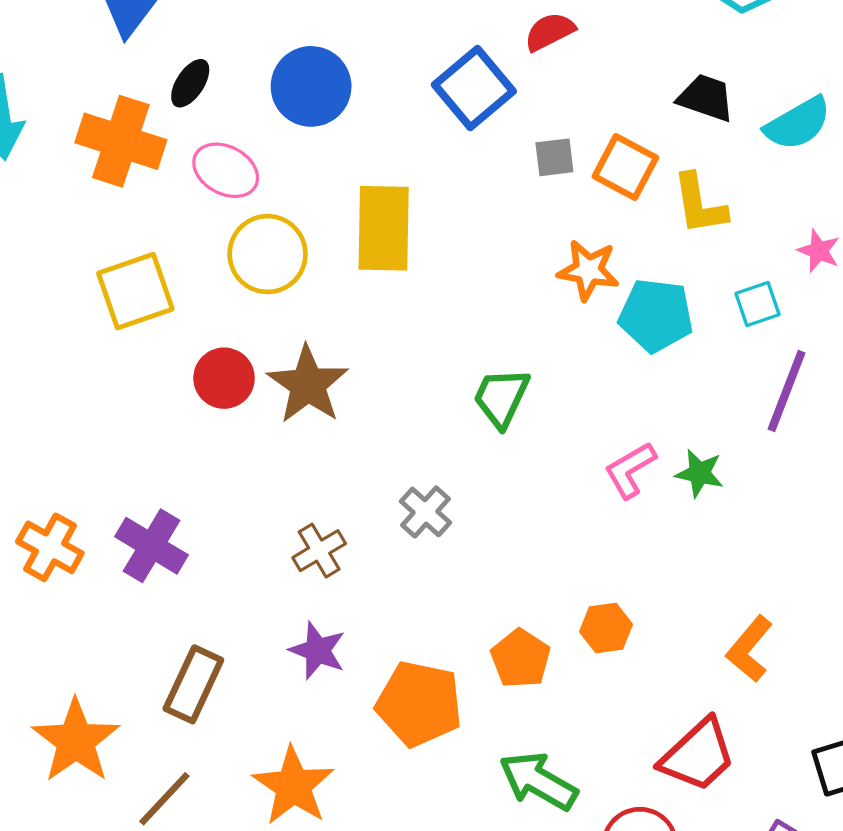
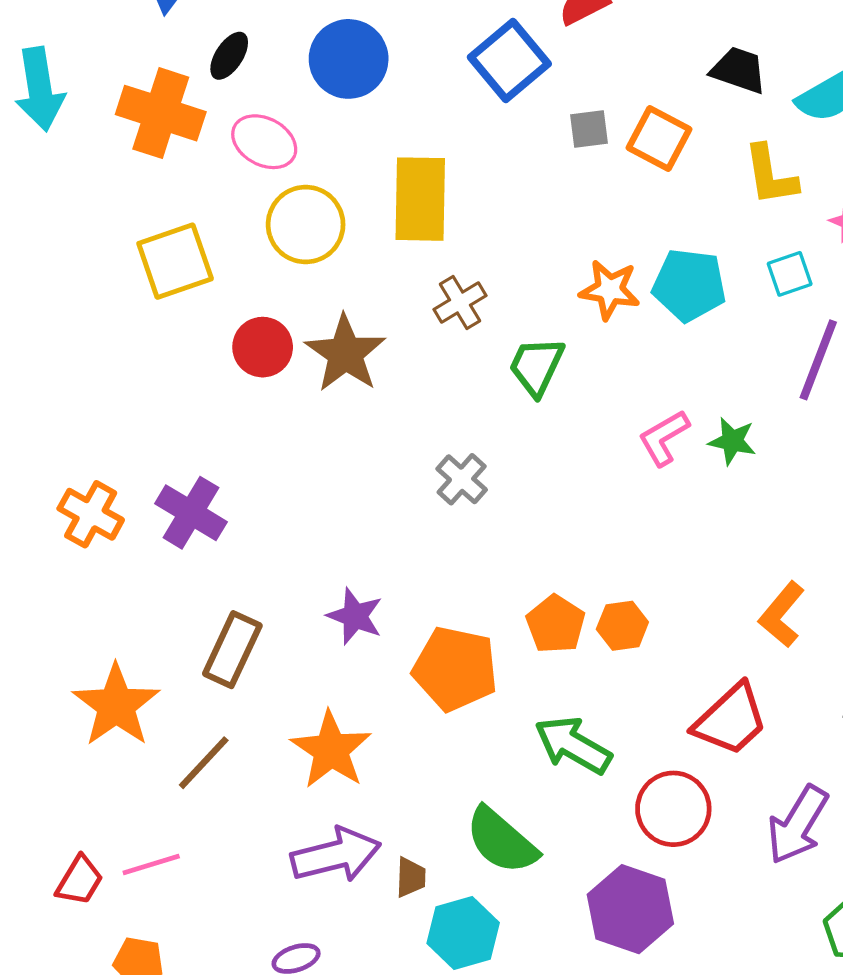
yellow L-shape: (699, 204) -> (770, 175), moved
orange star: (588, 270) -> (610, 290), moved
brown cross: (319, 551) -> (460, 303), moved
orange hexagon: (606, 628) -> (622, 626), moved

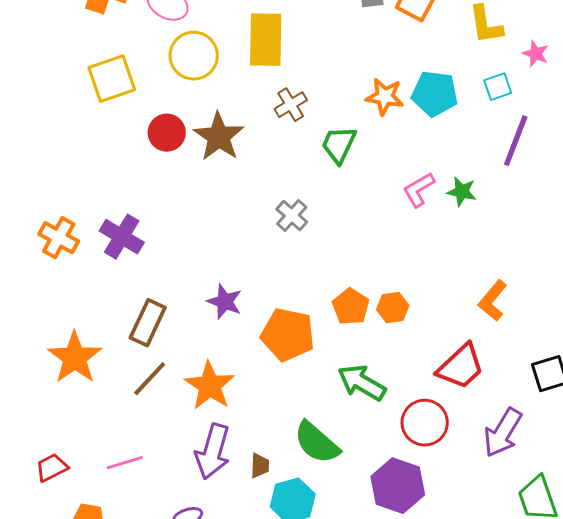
brown line: (204, 763) -> (150, 379), moved
purple arrow: (336, 855) -> (213, 452), turned 120
pink line: (151, 865) -> (125, 463), moved
red trapezoid: (80, 880) -> (52, 468), turned -148

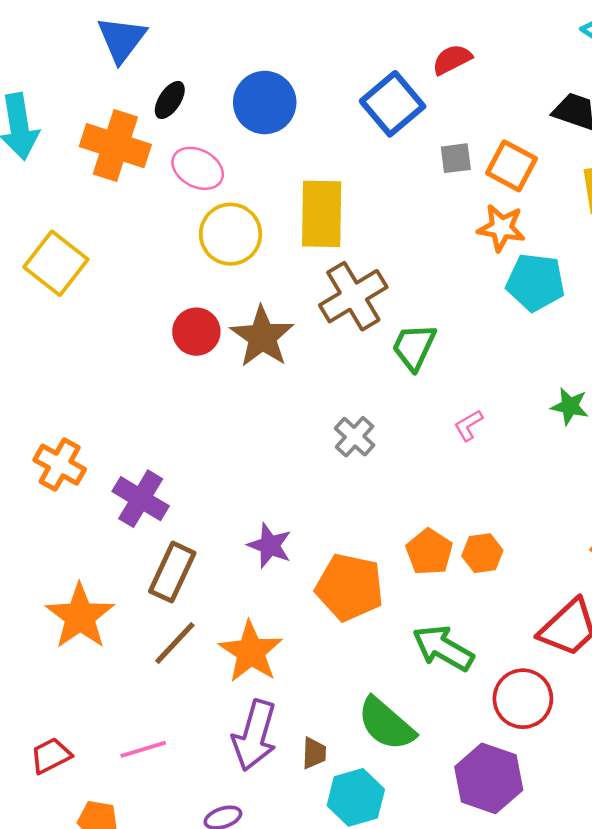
yellow square: (112, 79) -> (56, 263), moved, turned -33
orange star: (385, 97) -> (501, 228), moved
brown cross: (291, 105) -> (353, 296), size x1.6
pink L-shape: (419, 190) -> (468, 425), moved, size x0.7
purple cross: (122, 237) -> (141, 499), moved

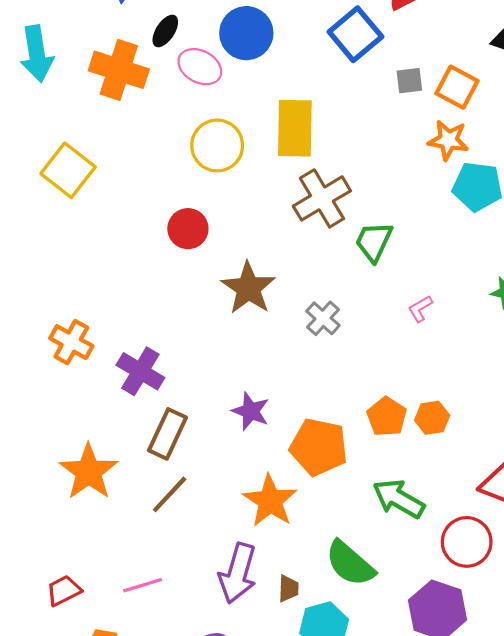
pink ellipse: (198, 168) -> (200, 67), moved
brown star: (262, 337) -> (248, 288), moved
orange star: (251, 652) -> (270, 501), moved

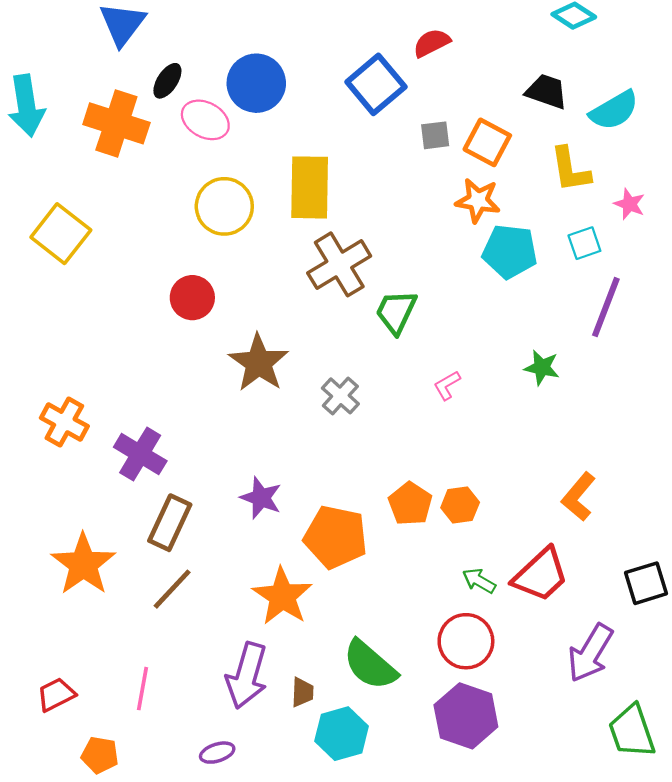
green arrow: (399, 499) -> (479, 581), moved, size x0.6
red circle: (467, 542) -> (466, 641), moved
pink line: (143, 585) -> (143, 689), turned -63

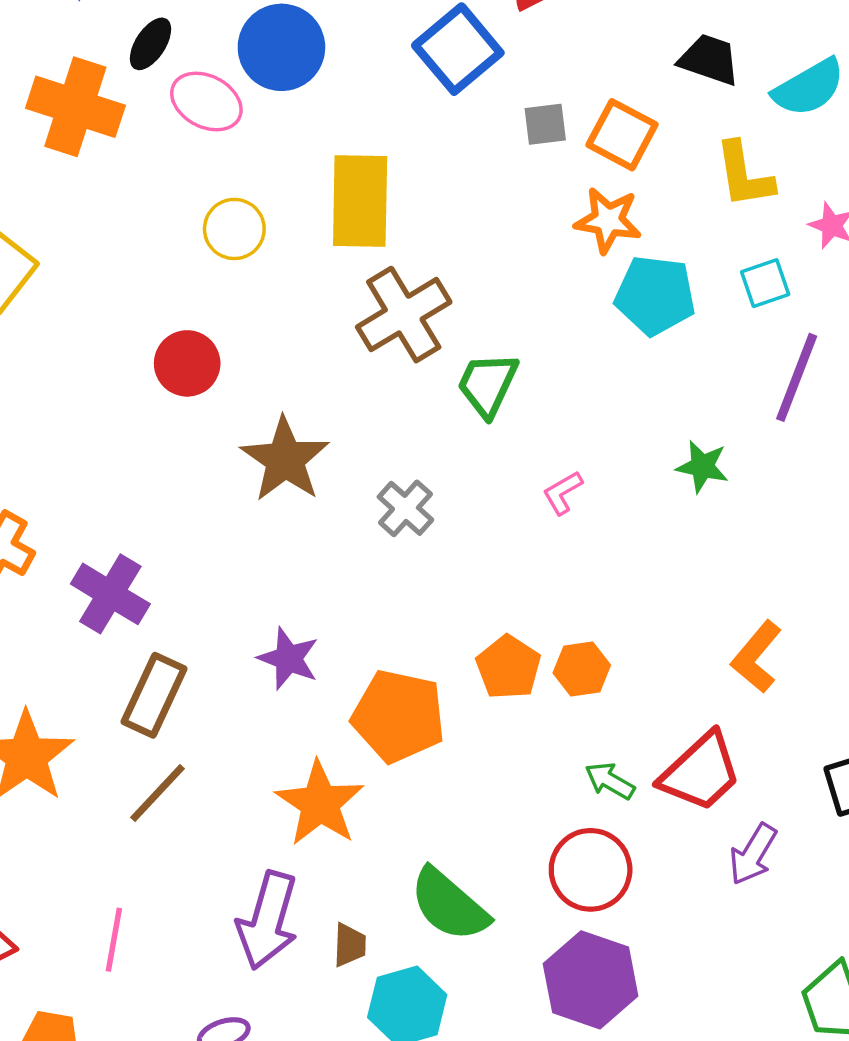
yellow circle: (224, 206) -> (234, 229), size x0.7
purple arrow: (590, 653) -> (753, 854), moved, size x0.7

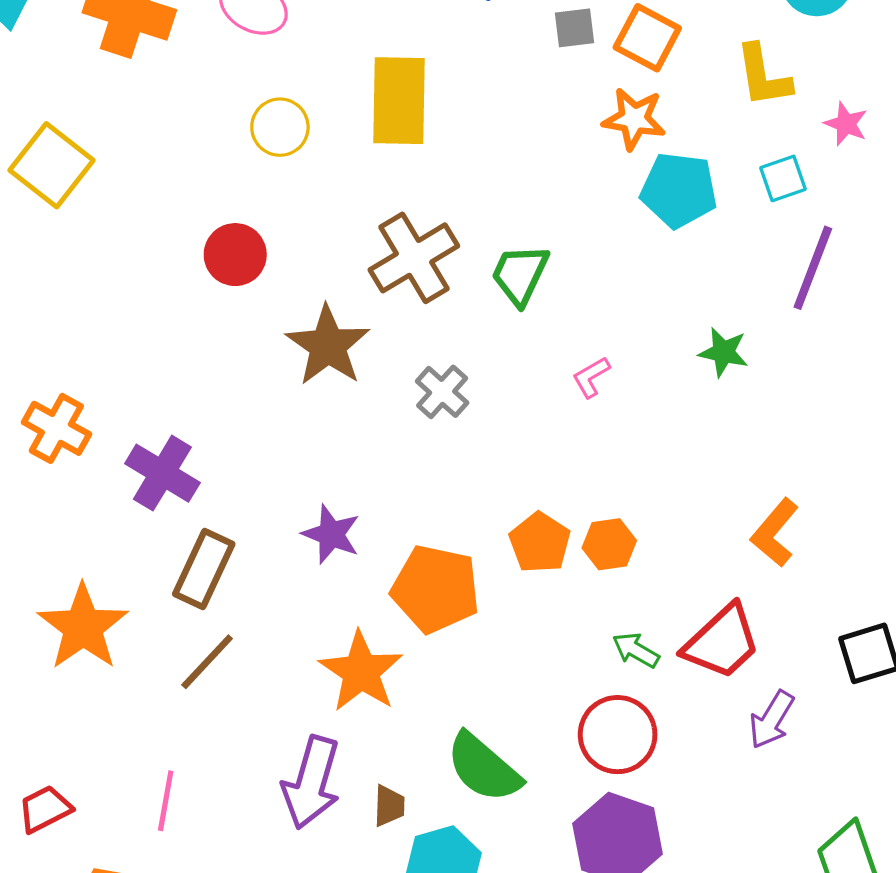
brown cross: (404, 315) -> (414, 258), moved

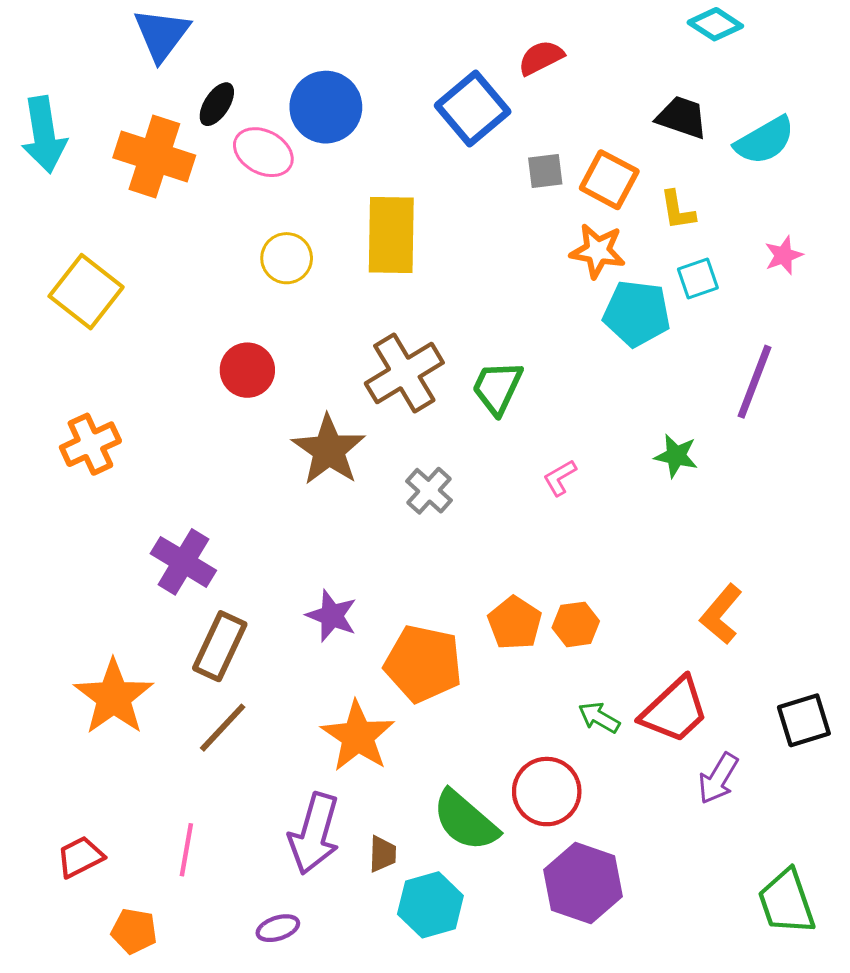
yellow L-shape: (763, 76) -> (678, 210), moved, size x0.7
pink star: (846, 124) -> (784, 255), turned 30
cyan square: (783, 178) -> (698, 279), moved
orange cross: (56, 428) -> (90, 444), moved, turned 36
red circle: (618, 735) -> (547, 792), moved

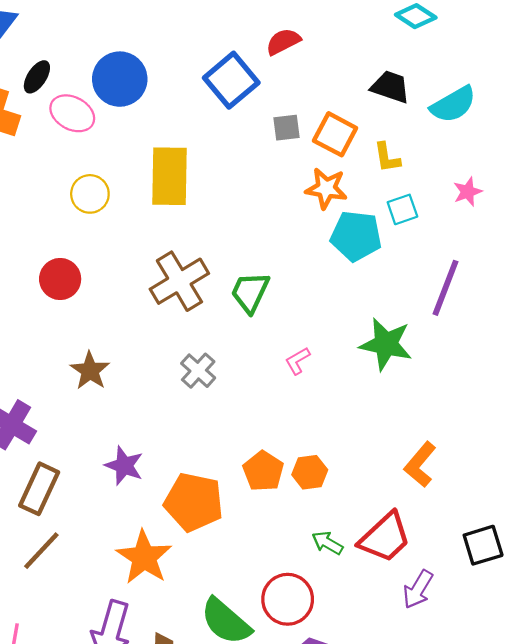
brown star: (329, 450) -> (90, 371), moved, size x0.7
green star: (676, 456) -> (386, 344), size x1.6

